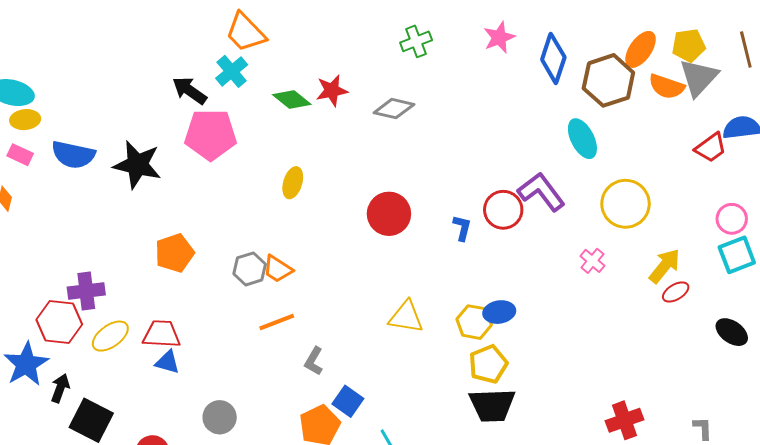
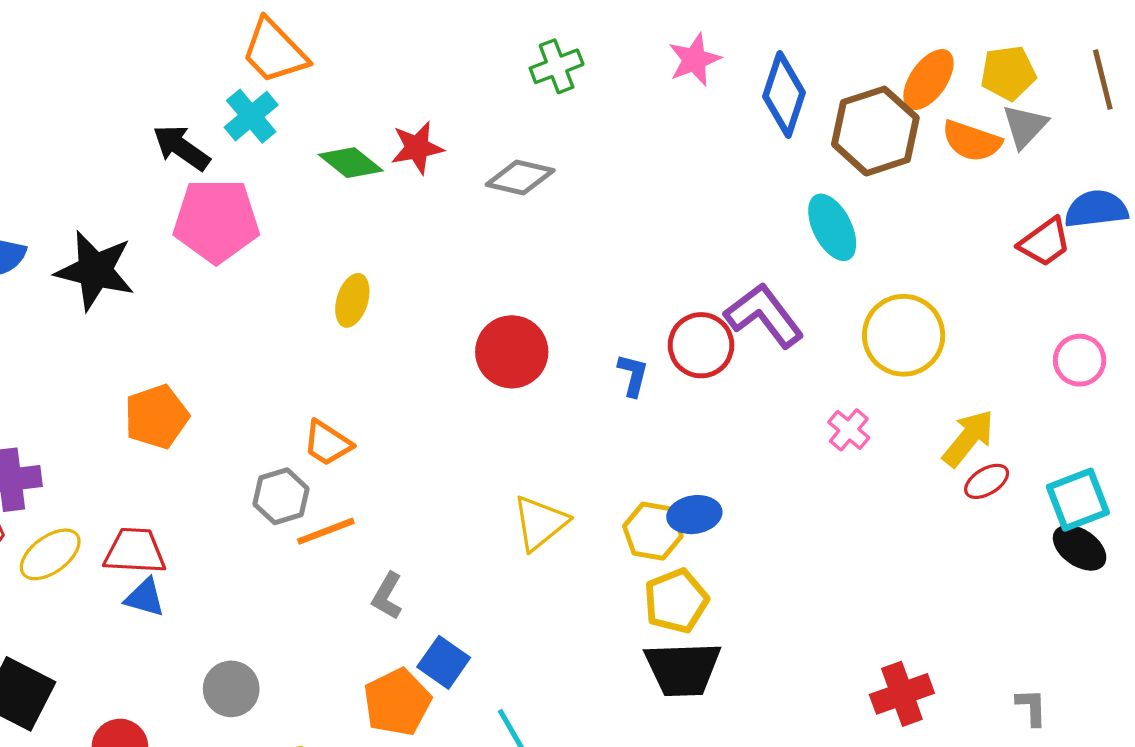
gray triangle: (699, 77) -> (1025, 126), size x0.7
cyan square: (737, 255) -> (1078, 500), moved
gray hexagon: (250, 269) -> (281, 496), moved
yellow triangle: (406, 317) -> (540, 523), turned -48

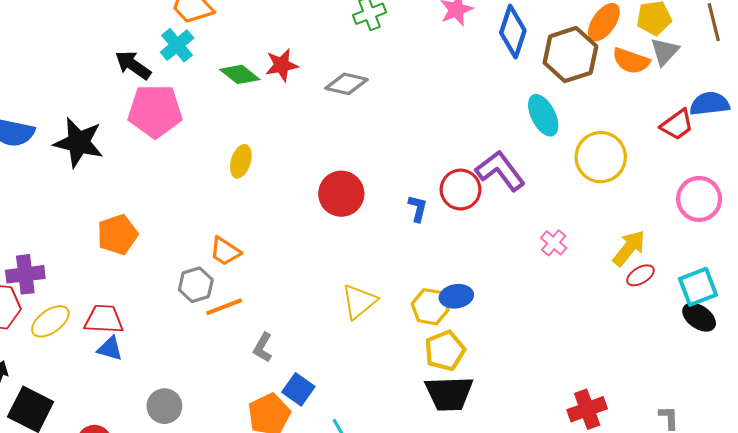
yellow circle: (904, 335) -> (601, 157), moved
pink circle: (1080, 360) -> (699, 199), size x1.4

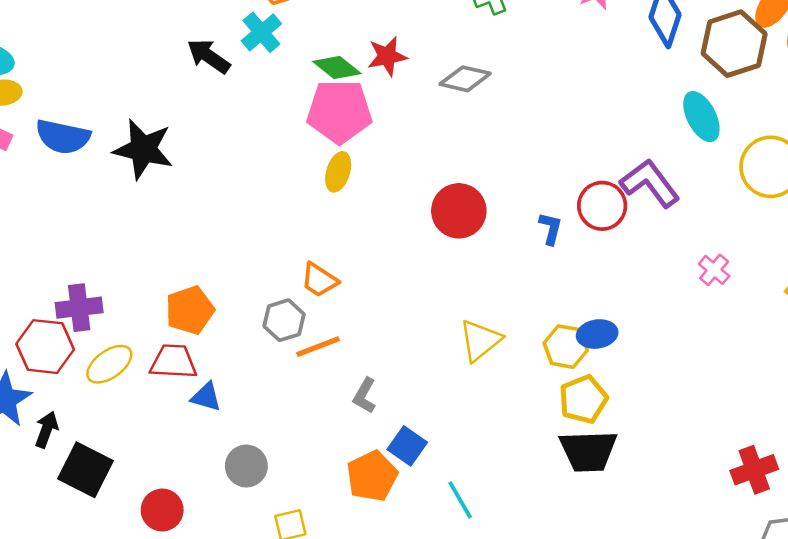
pink pentagon: (155, 111) -> (339, 112), moved
orange pentagon: (117, 235) -> (190, 310), moved
blue triangle: (110, 349) -> (206, 397), moved

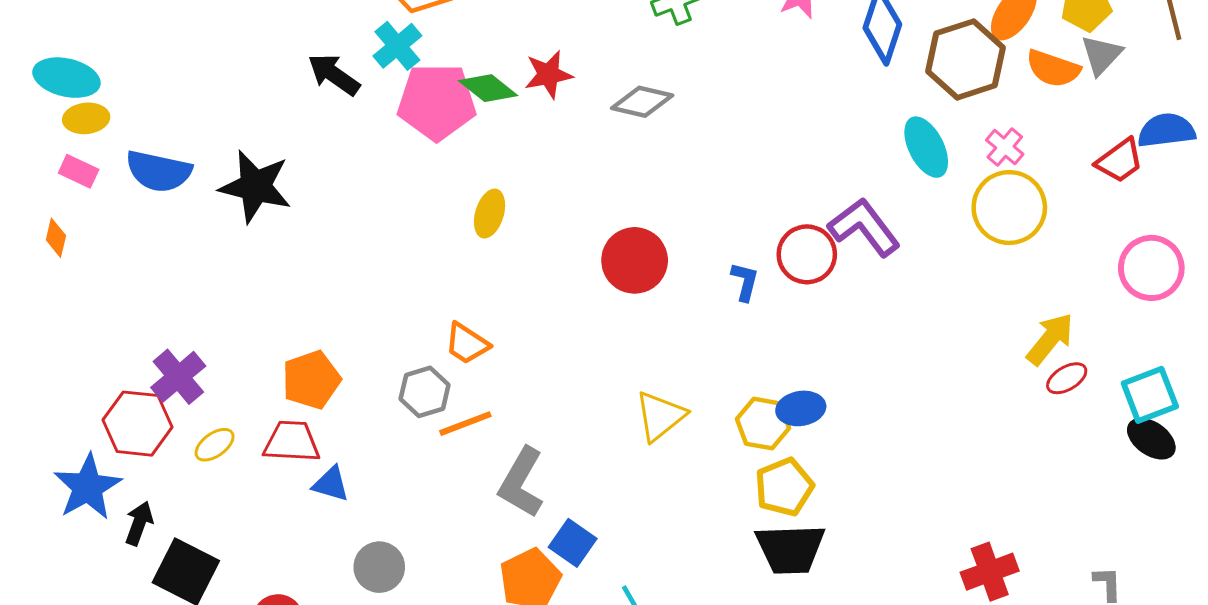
pink pentagon: (339, 112) -> (437, 102), moved
pink cross: (714, 270) -> (1005, 147), moved
purple cross: (79, 308) -> (178, 377), turned -33
yellow ellipse: (109, 364) -> (215, 445), size x0.7
gray L-shape: (365, 396) -> (521, 482), size x1.6

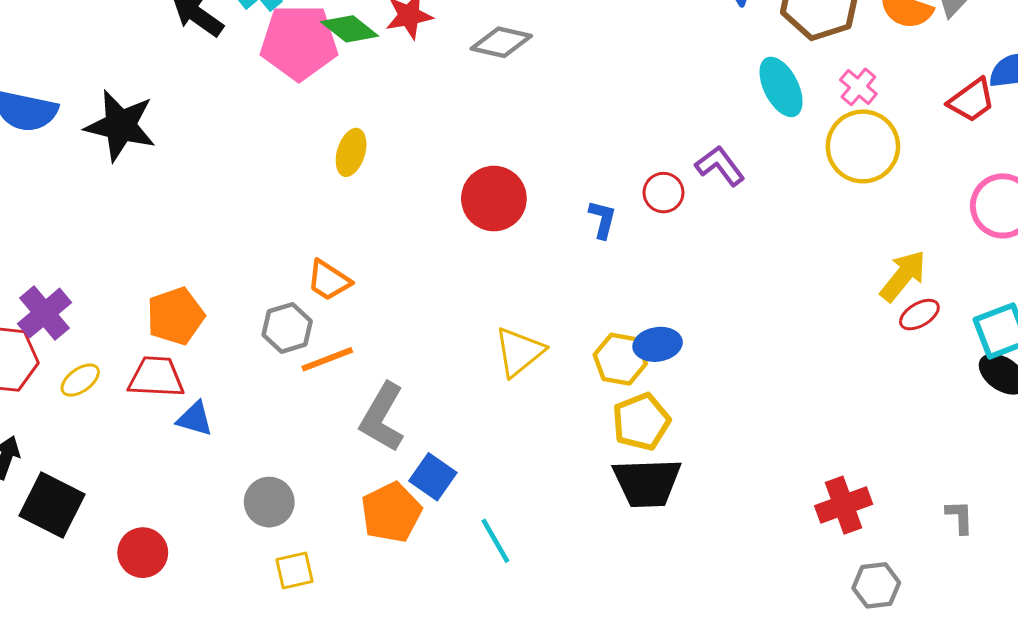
purple L-shape: (864, 227) -> (720, 166), size x0.7
red circle: (807, 254) -> (664, 193), size x0.7
gray circle: (379, 567) -> (269, 502), moved

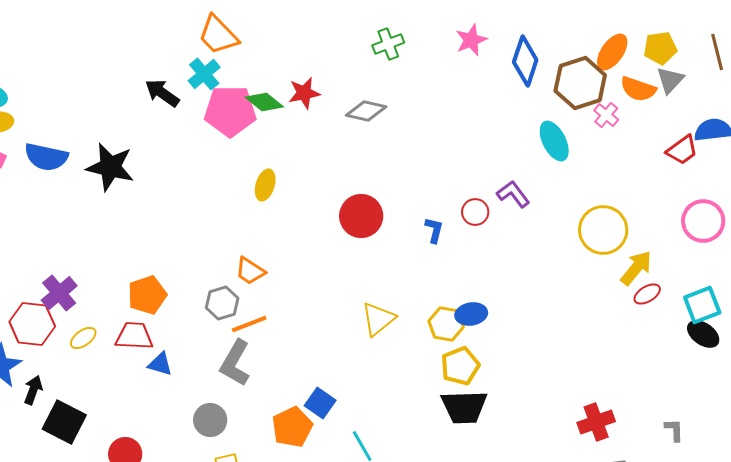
pink cross: (858, 87) -> (606, 115), moved
yellow circle: (863, 146) -> (603, 230), moved
gray L-shape: (382, 417) -> (235, 363), moved

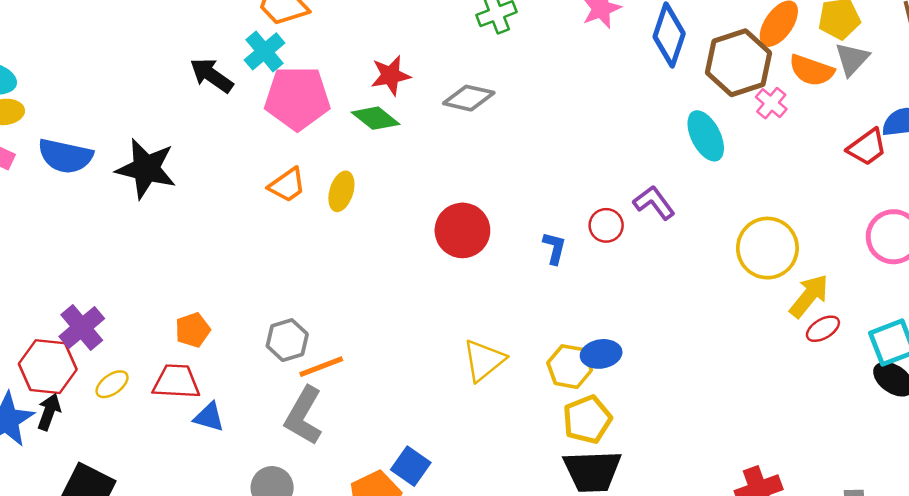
green diamond: (264, 102) -> (375, 118), moved
orange trapezoid: (250, 271) -> (287, 185), moved, turned -68
orange pentagon: (147, 295) -> (193, 330), size x0.7
black arrow: (33, 390) -> (49, 412), moved

